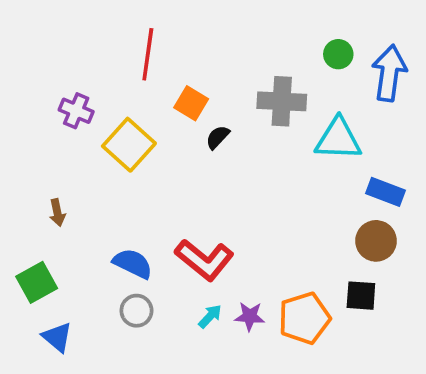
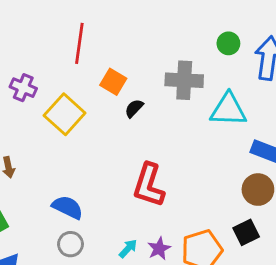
red L-shape: (204, 260) -> (149, 185), moved, turned 69
black square: (361, 296) -> (246, 232), turned -30
purple star: (250, 316) -> (159, 249), turned -30

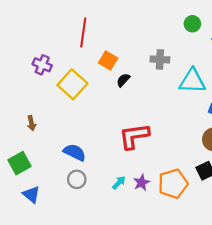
green circle: (228, 43) -> (192, 24), moved
gray cross: (184, 80) -> (160, 59), size x0.7
red L-shape: (149, 185) -> (134, 136), turned 64

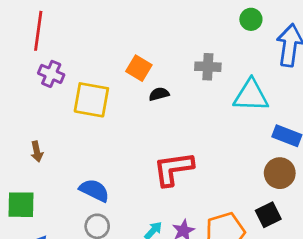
red line: (83, 32) -> (38, 31), moved
black semicircle: (123, 80) -> (159, 94), turned 32
yellow square: (72, 84) -> (91, 100), turned -32
green square: (19, 163) -> (21, 205), turned 30

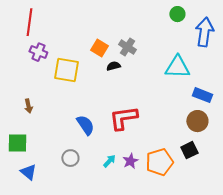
gray cross: (208, 67) -> (127, 47), moved, turned 30
blue semicircle: (94, 190) -> (85, 125), moved, turned 30

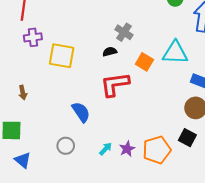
orange square: (99, 48) -> (144, 62), moved
purple cross: (38, 52) -> (33, 37), turned -30
red L-shape: (123, 118) -> (115, 84), moved
black square: (189, 150) -> (187, 138), turned -36

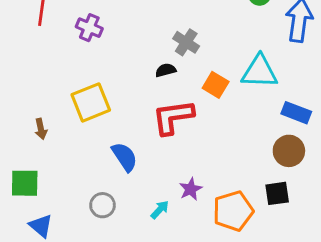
purple cross: (33, 37) -> (89, 28), moved, turned 30
yellow square: (62, 56) -> (91, 102), moved, turned -32
black square: (187, 138) -> (277, 193), turned -36
purple star: (127, 149) -> (191, 189), moved

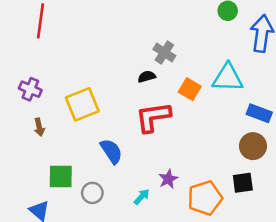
purple cross: (89, 28) -> (30, 89), moved
green square: (25, 183) -> (61, 176), moved

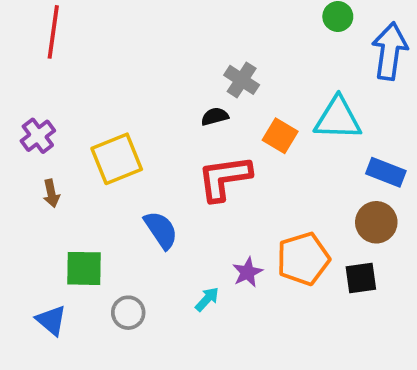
purple cross: (30, 89) -> (38, 136), turned 30
gray circle: (92, 193) -> (128, 313), moved
orange pentagon: (205, 198) -> (303, 259), moved

